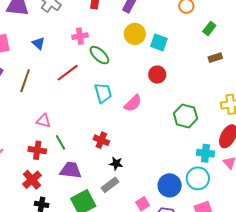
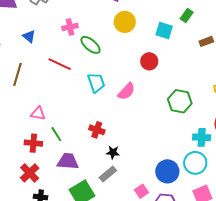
green rectangle: (209, 28) -> (187, 16), moved
cyan square: (159, 42) -> (164, 31), moved
red line: (68, 73) -> (60, 64), turned 65

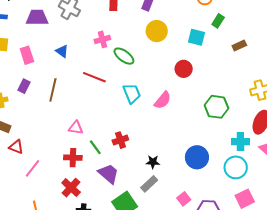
red cross: (97, 130) -> (120, 140), moved, turned -35
purple trapezoid: (68, 161) -> (108, 174), turned 40
blue circle: (167, 171) -> (197, 157), moved

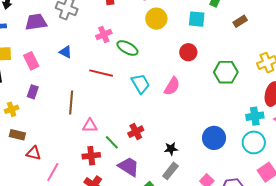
brown line: (53, 90) -> (71, 103), moved
green hexagon: (216, 107) -> (226, 72), moved

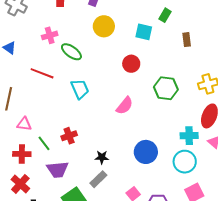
brown rectangle: (240, 21) -> (187, 40), turned -72
pink semicircle: (172, 86) -> (125, 106), moved
purple trapezoid: (129, 167) -> (58, 170), turned 135

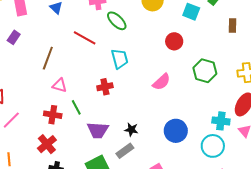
red cross: (69, 136) -> (105, 87), moved
purple trapezoid: (58, 170) -> (98, 130), moved

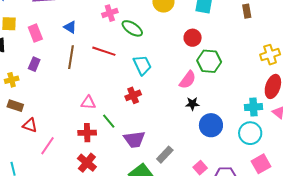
brown line: (48, 58) -> (71, 57), moved
green hexagon: (205, 71) -> (209, 61), moved
black star: (131, 130) -> (192, 104), moved

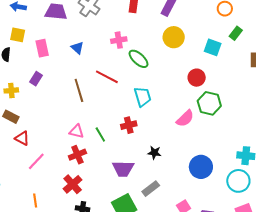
brown line: (71, 57) -> (79, 90), moved, turned -35
pink triangle: (88, 103) -> (77, 131), moved
black star: (192, 104) -> (154, 153), moved
green line: (109, 121) -> (100, 134), moved
red cross: (87, 133) -> (77, 155), turned -30

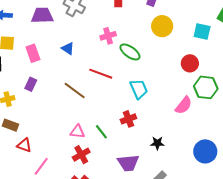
brown line: (79, 90) -> (75, 91), turned -30

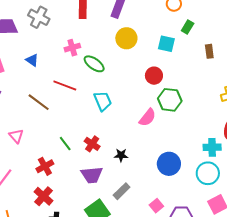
red cross: (128, 119) -> (92, 144), moved, turned -35
pink triangle: (77, 132) -> (16, 136), moved, turned 42

